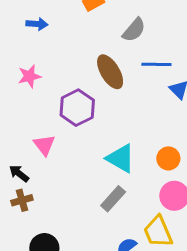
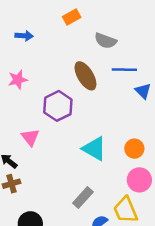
gray semicircle: (134, 30) -> (106, 41), turned 70
gray rectangle: (113, 199) -> (83, 197), moved

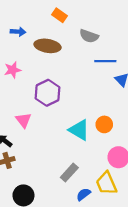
orange rectangle: (72, 17) -> (60, 15), turned 64
brown ellipse: (85, 76) -> (47, 46), moved, turned -50
orange circle: (134, 149) -> (104, 124), moved

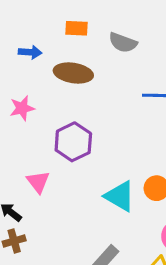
orange rectangle: (60, 15) -> (77, 28), moved, turned -32
gray semicircle: (89, 36) -> (123, 43), moved

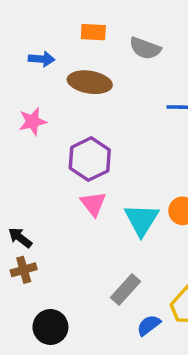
pink triangle: (38, 182) -> (93, 204), moved
cyan triangle: (120, 196) -> (142, 220), turned 32

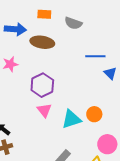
blue arrow: (42, 59) -> (15, 29), size x1.5
cyan triangle: (142, 220) -> (71, 119), turned 40

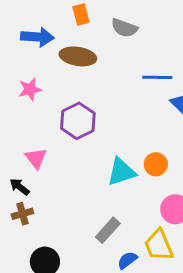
orange rectangle: (44, 14) -> (81, 14), turned 72
pink triangle: (44, 110) -> (36, 158), moved

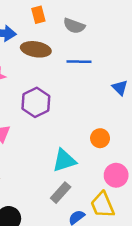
blue line: (157, 77) -> (79, 62), moved
cyan triangle: (121, 172) -> (64, 160), moved

